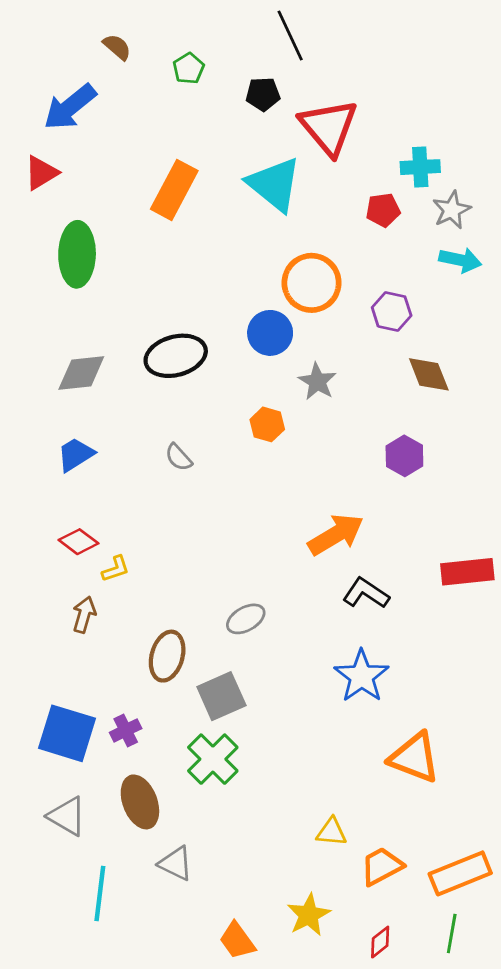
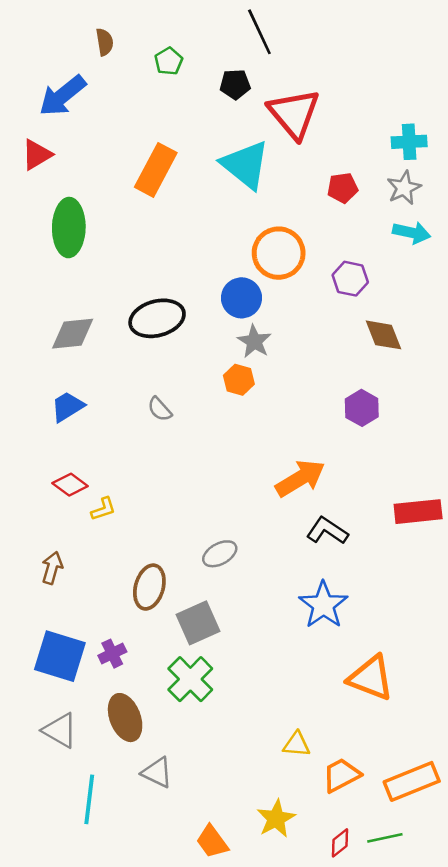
brown semicircle: (117, 47) -> (105, 42), turned 40
cyan cross: (420, 167) -> (409, 142), moved
gray star: (317, 382) -> (254, 341), moved
brown arrow: (84, 615) -> (52, 568), moved
green line: (452, 933) -> (385, 838), moved, turned 68

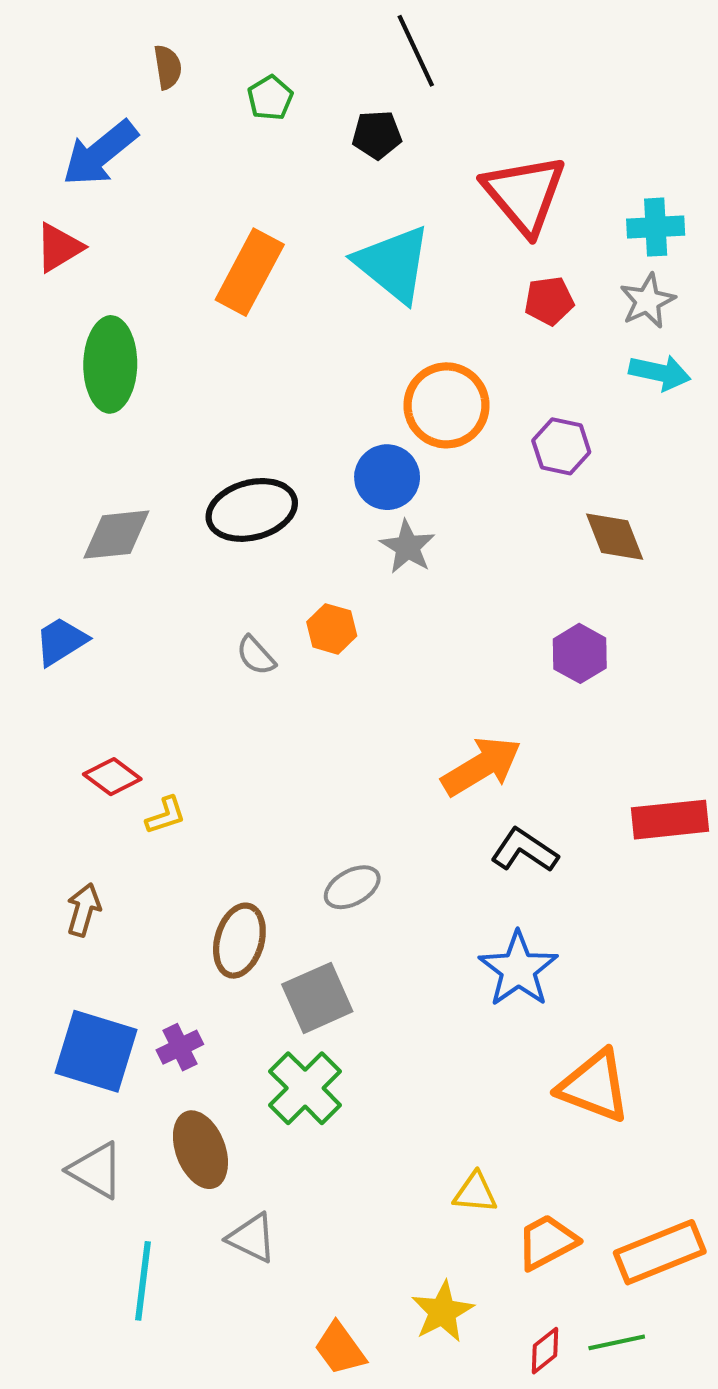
red triangle: (294, 114) -> (524, 194), moved
orange hexagon: (239, 380) -> (332, 629), moved
blue trapezoid: (68, 407) -> (61, 641), moved

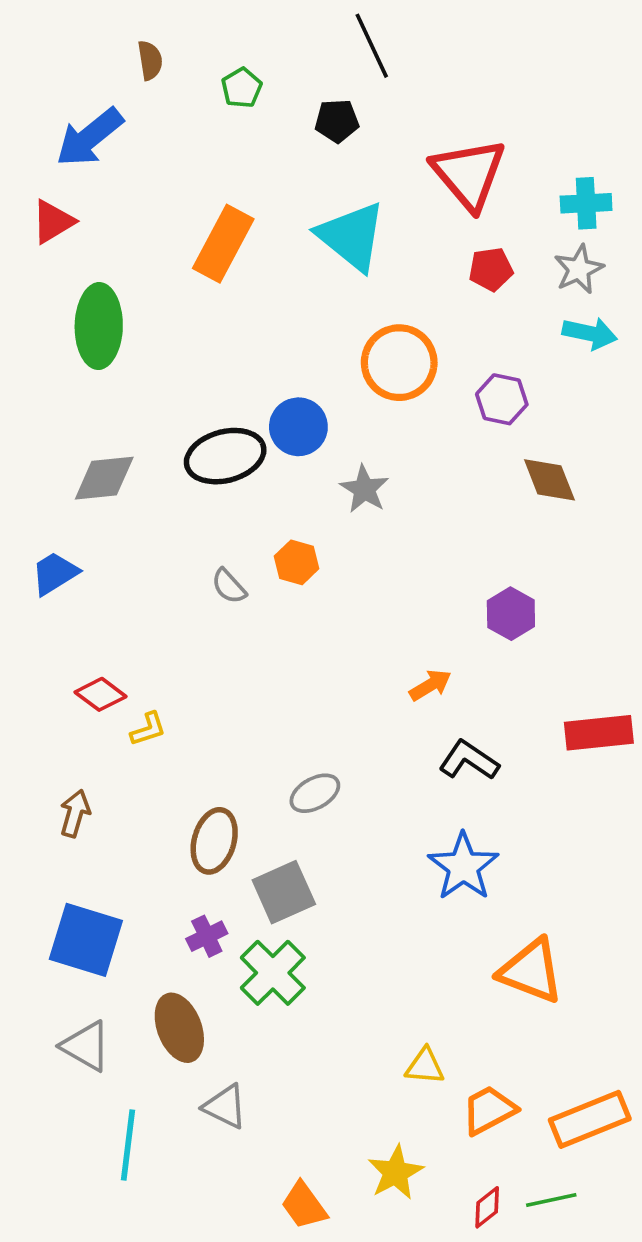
blue circle: (387, 477) -> (298, 427), moved
purple hexagon: (580, 653) -> (511, 614), moved
orange arrow: (481, 766) -> (430, 685), size x0.6
purple cross: (180, 1047) -> (207, 936), moved

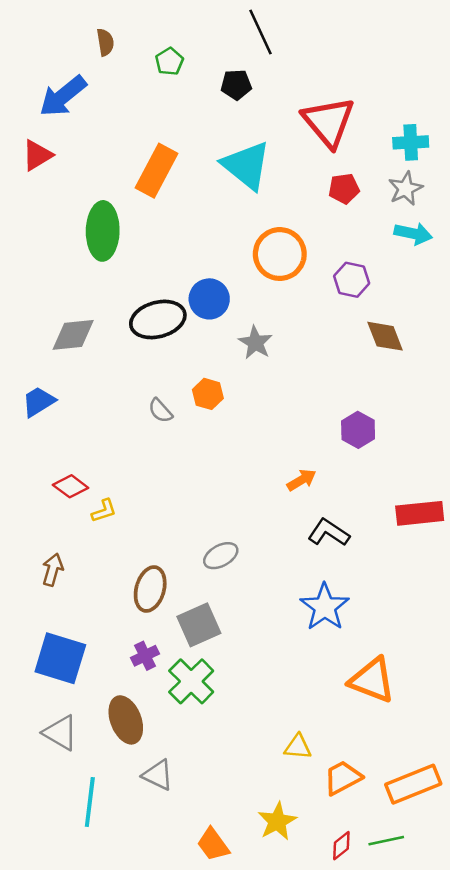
green ellipse: (99, 326) -> (103, 231), moved

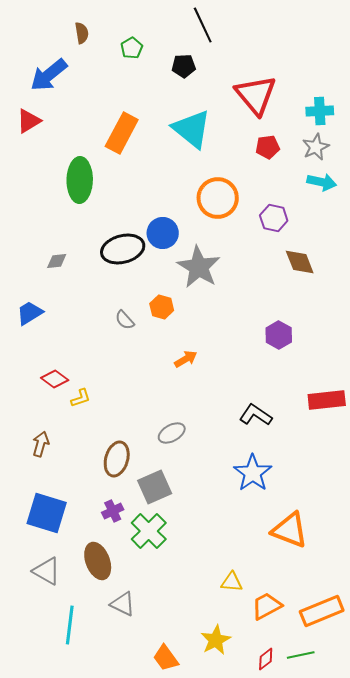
gray diamond: (73, 335) -> (57, 261), size x0.6
gray star: (255, 343) -> (199, 267), size x1.6
orange arrow: (302, 480) -> (186, 359), moved

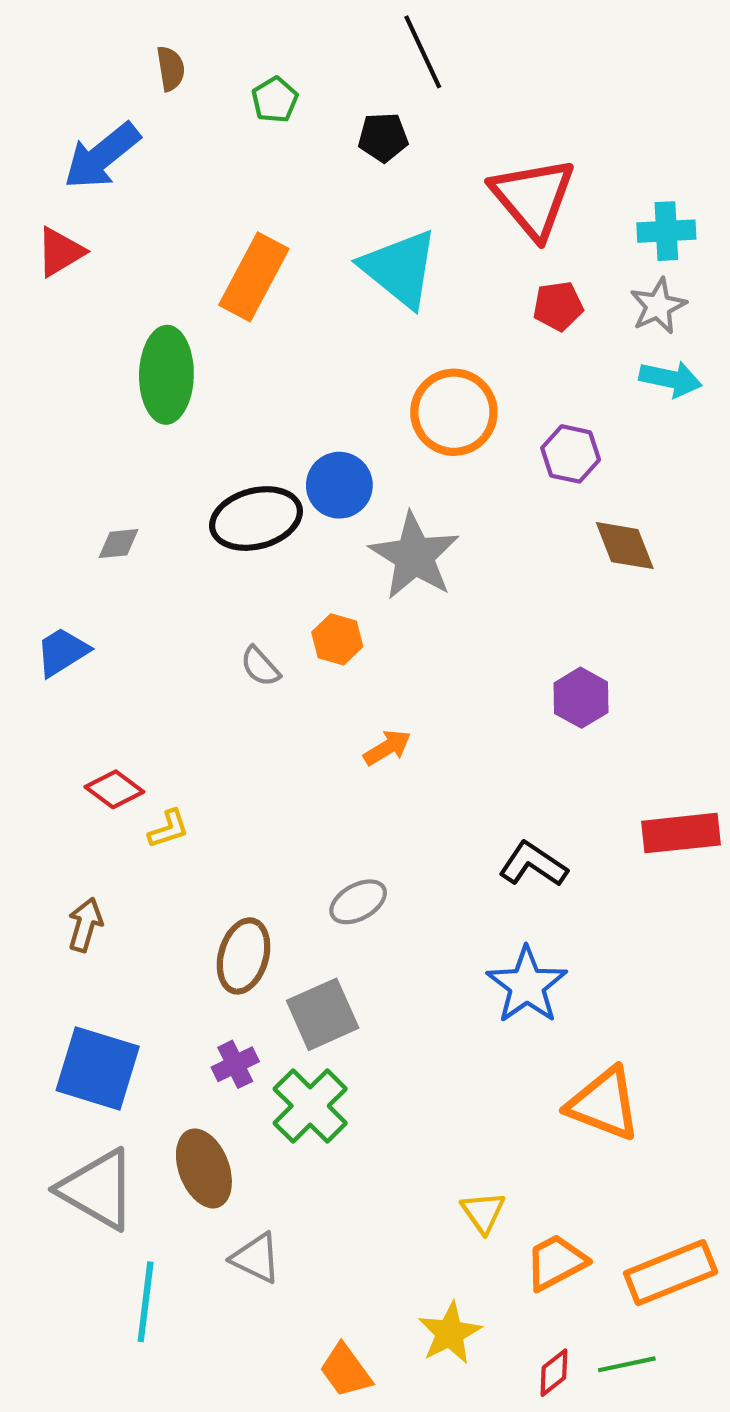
gray triangle: (47, 571) -> (98, 1189), size x1.4
yellow triangle: (232, 582) -> (483, 1212), turned 50

